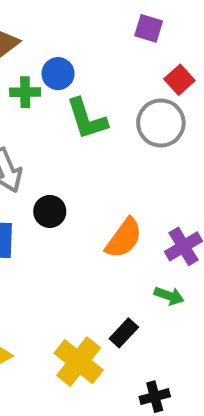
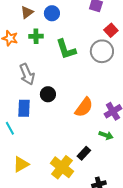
blue circle: (58, 74) -> (52, 13), moved

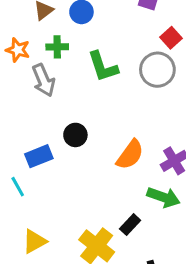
gray arrow: (27, 74) -> (44, 80), moved
blue rectangle: (24, 108) -> (39, 156), turned 66
green arrow: (106, 135) -> (164, 197), size x1.5

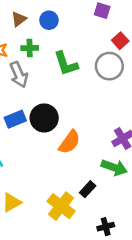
black circle: (75, 135) -> (44, 118), size x1.5
orange semicircle: (130, 155) -> (69, 142), moved
blue rectangle: (39, 156) -> (15, 119), moved

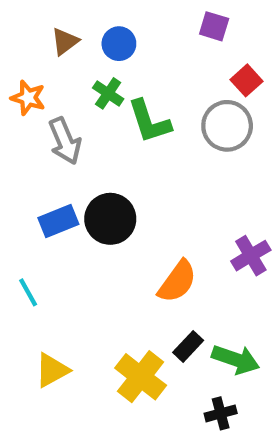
green cross: (30, 48) -> (108, 93), moved, turned 35
orange semicircle: (69, 142) -> (177, 282), moved
green arrow: (114, 167) -> (236, 359), moved

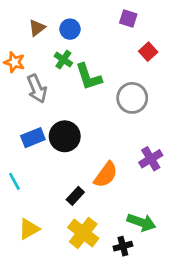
gray circle: (227, 126) -> (132, 98), moved
black rectangle: (188, 346) -> (75, 196), moved
black cross: (221, 413) -> (123, 246), moved

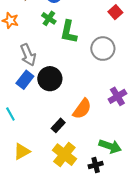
green L-shape: (89, 77) -> (69, 32), turned 30
gray arrow: (37, 89) -> (28, 55), moved
blue rectangle: (33, 138) -> (25, 80), turned -30

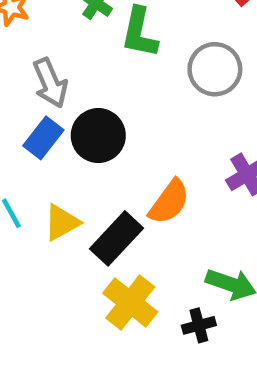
black rectangle: (58, 125) -> (117, 238), size x1.6
yellow triangle: (22, 151) -> (62, 222), moved

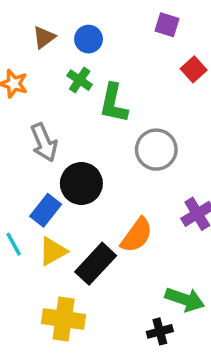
gray circle: (215, 69) -> (156, 150), moved
blue rectangle: (43, 138) -> (46, 210), moved
yellow cross: (130, 302) -> (64, 319), moved, turned -30

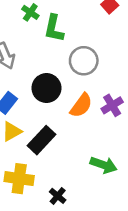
black circle: (81, 183) -> (46, 88), moved
orange semicircle: (137, 235) -> (81, 105), moved
black cross: (160, 331) -> (58, 196), moved, turned -35

